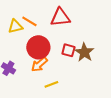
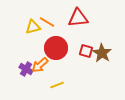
orange arrow: (39, 64) -> (40, 65), moved
yellow line: (51, 84) -> (57, 85), moved

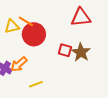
red triangle: (78, 18) -> (81, 17), moved
red circle: (56, 48) -> (34, 34), moved

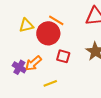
orange line: (26, 21) -> (56, 20), moved
red square: (65, 50) -> (63, 56), moved

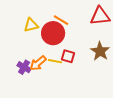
yellow line: (50, 83) -> (55, 61), moved, turned 32

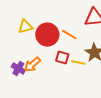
orange line: (61, 20) -> (69, 35), moved
yellow line: (55, 61) -> (78, 63), moved

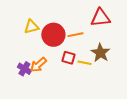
orange line: (69, 35) -> (75, 35), turned -42

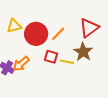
red triangle: (100, 18) -> (89, 28), moved, turned -30
orange line: (75, 35) -> (58, 34), turned -35

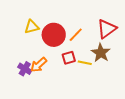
red square: (51, 57) -> (69, 58), turned -32

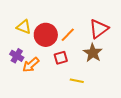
yellow triangle: (32, 27) -> (24, 27), turned 35
yellow line: (85, 63) -> (77, 81), moved
purple cross: (25, 69) -> (17, 56), moved

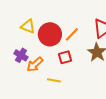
yellow line: (77, 81) -> (54, 80), moved

